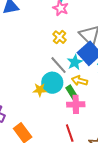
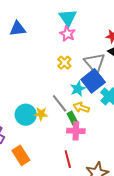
gray line: (59, 65) -> (60, 103), moved
cyan circle: (52, 83) -> (26, 115), moved

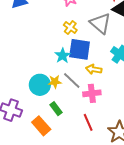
blue square: (93, 81) -> (80, 49), moved, turned -35
cyan star: (78, 89) -> (63, 56), moved
gray line: (60, 103) -> (72, 81), moved
green rectangle: (73, 118) -> (56, 109), moved

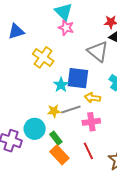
yellow cross: (70, 28) -> (43, 57), moved, size x1.5
gray line: (72, 81) -> (71, 109), turned -60
cyan circle: (40, 85) -> (35, 129), moved
orange rectangle: (41, 126) -> (59, 155), moved

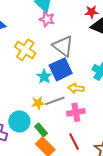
gray triangle: (98, 52) -> (63, 46), moved
blue square: (78, 78) -> (61, 69), turned -30

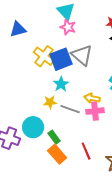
blue square: (61, 69) -> (61, 59), moved
gray line: (55, 101) -> (70, 109), turned 36
yellow star: (38, 103) -> (50, 102), moved
pink cross: (76, 112) -> (95, 111), moved

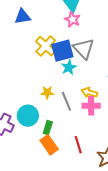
cyan star: (61, 84) -> (69, 67), moved
gray line: (70, 109) -> (66, 101), turned 42
green rectangle: (54, 137) -> (48, 128), turned 48

